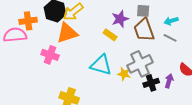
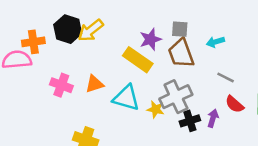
orange triangle: (67, 33) -> (94, 84), moved, size x0.7
yellow rectangle: (110, 35) -> (138, 60), size x1.6
gray line: (170, 38) -> (226, 78), moved

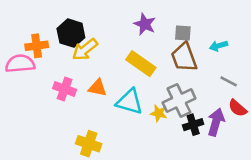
yellow arrow: (91, 30) -> (85, 50), moved
purple star: (150, 39) -> (145, 24), moved, turned -30
orange triangle: (94, 84) -> (98, 88), turned 30
purple arrow: (213, 118) -> (216, 122), size x1.5

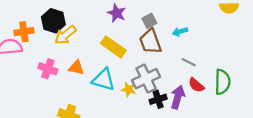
gray square: (183, 33) -> (149, 21), turned -32

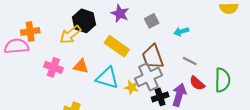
black hexagon: (53, 21) -> (84, 21), moved
brown trapezoid: (150, 41) -> (153, 57), moved

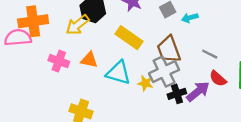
orange cross: (30, 31) -> (33, 21), size x1.4
cyan arrow: (181, 31) -> (190, 18), moved
purple arrow: (179, 95) -> (198, 91), turned 35

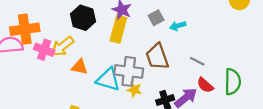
yellow arrow: (78, 25) -> (62, 46), moved
yellow rectangle: (129, 38) -> (118, 29), moved, turned 70
pink cross: (59, 61) -> (44, 50), moved
gray cross: (164, 72) -> (129, 71), moved, turned 32

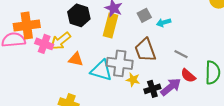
yellow star: (134, 90) -> (133, 80), moved

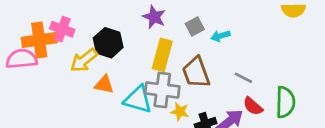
black hexagon: (79, 15) -> (108, 43), moved
yellow rectangle: (111, 26) -> (162, 55), moved
pink cross: (44, 44) -> (62, 29), moved

